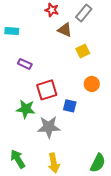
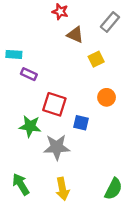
gray rectangle: (84, 13) -> (110, 22), moved
cyan rectangle: (12, 31) -> (14, 54), moved
red square: (47, 90) -> (54, 104), turned 35

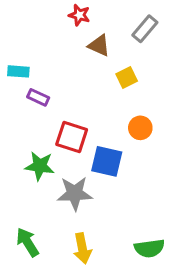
blue square: (81, 123) -> (107, 161), size x1.5
green semicircle: (113, 189) -> (149, 248), turned 55

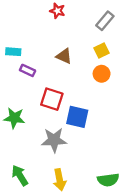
brown triangle: (99, 45) -> (64, 56), moved
yellow square: (127, 78) -> (102, 51), moved
orange circle: (140, 128) -> (102, 74), moved
green star: (40, 166) -> (14, 118), moved

